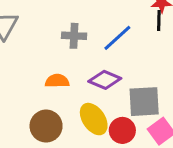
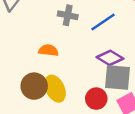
purple diamond: (105, 80) -> (110, 58), moved
yellow ellipse: (94, 119) -> (55, 89), moved

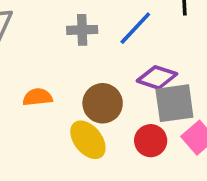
orange semicircle: (48, 50) -> (38, 97), moved
brown circle: (34, 86) -> (103, 103), moved

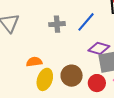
brown circle: (103, 103) -> (72, 76), moved
yellow ellipse: (88, 140) -> (45, 79), moved, turned 60

